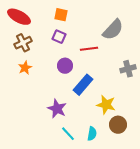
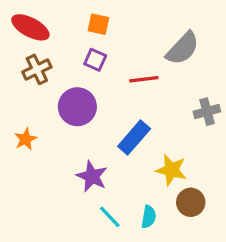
purple circle: (65, 66) -> (77, 107), moved, size x1.5
orange star: (25, 68) -> (26, 139), moved

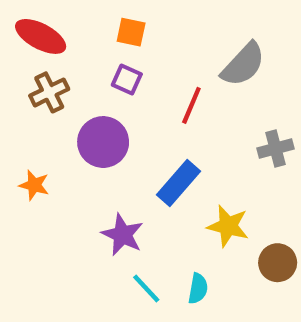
red line: (144, 79) -> (191, 105), turned -60
orange star: (26, 139) -> (34, 185), turned -30
brown circle: (191, 202) -> (278, 263), moved

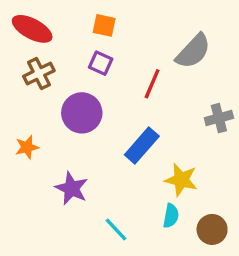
orange star: (34, 185) -> (27, 147), turned -30
purple star: (122, 235) -> (72, 188), moved
brown circle: (278, 263) -> (212, 229), moved
cyan semicircle: (198, 289) -> (171, 216), moved

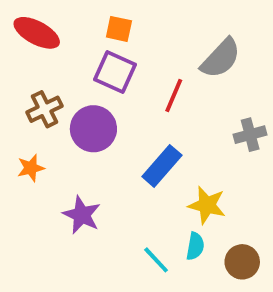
purple square: (101, 63) -> (115, 72), size x1.5
brown cross: (39, 73) -> (45, 109), moved
cyan line: (116, 229) -> (156, 260), moved

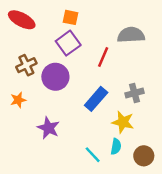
gray semicircle: (221, 58) -> (131, 35), turned -136
purple square: (115, 72) -> (68, 43), turned 30
gray cross: (250, 135) -> (134, 93), moved

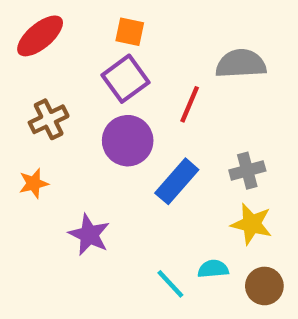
red ellipse: (22, 20) -> (40, 36), turned -68
purple circle: (55, 77) -> (128, 141), moved
yellow star: (123, 122) -> (252, 224), moved
cyan semicircle: (116, 147) -> (213, 269), turned -105

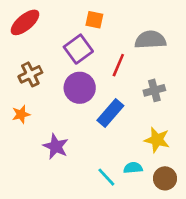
orange square: (130, 32) -> (94, 20), moved
gray cross: (247, 171) -> (154, 90), moved

